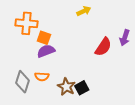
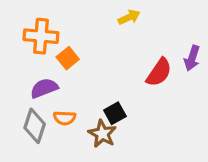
orange square: (44, 38) -> (68, 58), turned 32
purple semicircle: (46, 51) -> (44, 88), moved
black square: (82, 88) -> (115, 113), moved

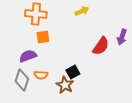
orange cross: (41, 36) -> (36, 14), moved
orange square: (68, 58) -> (43, 37), turned 32

